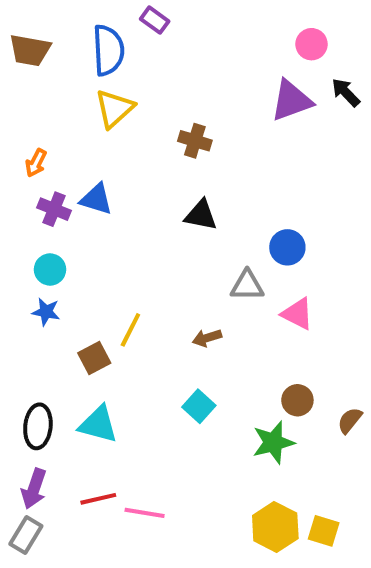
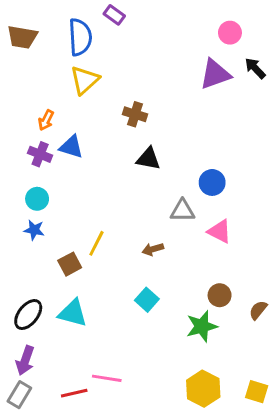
brown cross: (195, 141) -> (135, 114), moved
orange arrow: (36, 163) -> (46, 120), moved
black ellipse: (38, 426) -> (28, 315), turned 32
red line: (98, 499) -> (74, 393), moved
yellow square: (324, 531) -> (257, 392), moved

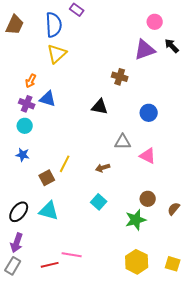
brown trapezoid: (22, 37) -> (15, 25), turned -75
brown cross: (135, 114) -> (120, 77), moved
blue circle: (212, 182) -> (149, 113), moved
cyan circle: (37, 199) -> (25, 126), moved

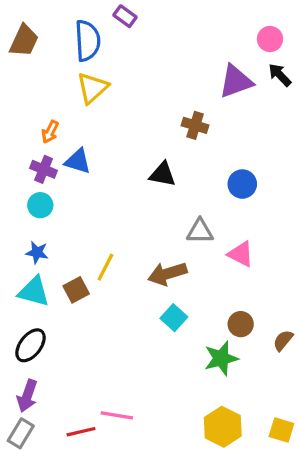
pink circle: (155, 22) -> (270, 39), moved
brown arrow: (103, 168) -> (167, 274), size x1.6
cyan square: (99, 202) -> (174, 318), moved
cyan triangle: (49, 211) -> (34, 292), moved

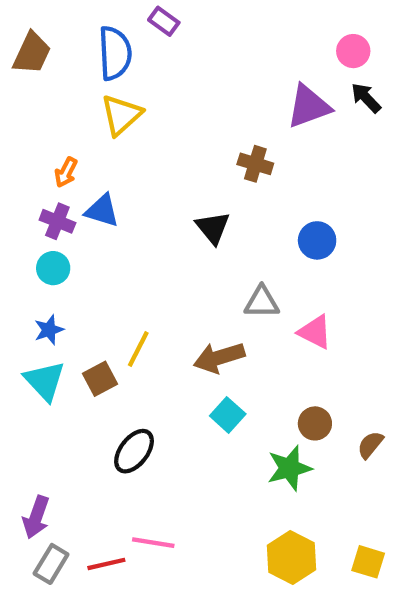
black triangle: (162, 174) -> (213, 228), turned 40
blue star: (37, 252) -> (49, 330), turned -30
cyan triangle: (34, 292) -> (45, 381), turned 32
black ellipse: (30, 345) -> (134, 451), moved
gray rectangle: (21, 433) -> (51, 564), moved

